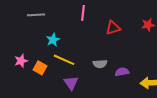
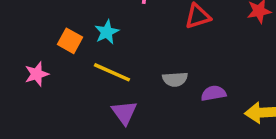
cyan star: (53, 40) -> (107, 32), moved
orange square: (40, 68) -> (70, 41), moved

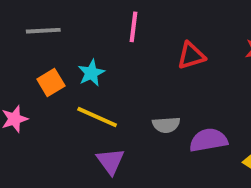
orange square: (70, 41) -> (51, 83), turned 30
purple semicircle: (214, 93) -> (208, 140), size x1.4

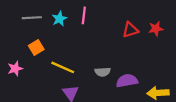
red triangle: (191, 56) -> (130, 30), moved
cyan star: (91, 73) -> (59, 19), moved

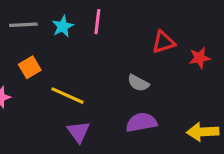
red star: (156, 29) -> (200, 58), moved
gray semicircle: (103, 72) -> (138, 83), moved, turned 32
purple semicircle: (127, 81) -> (141, 122), moved

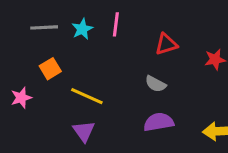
red triangle: (163, 42) -> (166, 44), moved
purple triangle: (78, 132) -> (84, 131), moved

